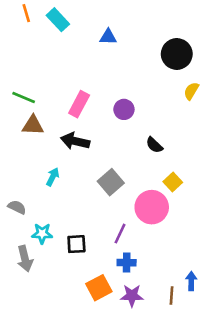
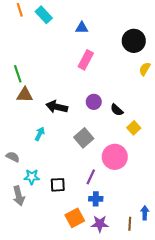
green line: (24, 98) -> (18, 74), turned 48
pink rectangle: (79, 104) -> (86, 60), moved
purple circle: (124, 109) -> (94, 102), moved
yellow square: (173, 182) -> (134, 128), moved

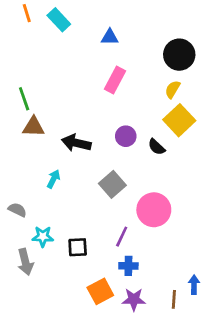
yellow semicircle: (145, 69) -> (173, 89), moved
yellow square: (134, 128) -> (179, 120), moved, size x1.6

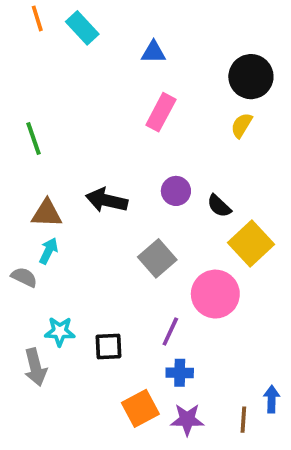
yellow square: (179, 120) -> (251, 243), moved
brown triangle: (33, 127) -> (47, 213), moved
cyan arrow: (53, 179) -> (48, 251), moved
gray semicircle: (17, 210) -> (24, 277), moved

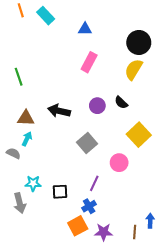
yellow semicircle: (242, 125) -> (134, 69), size x1.5
black semicircle: (219, 206) -> (121, 103), moved
pink circle: (215, 294) -> (119, 163), size x0.7
blue cross: (180, 373) -> (89, 206), moved, turned -32

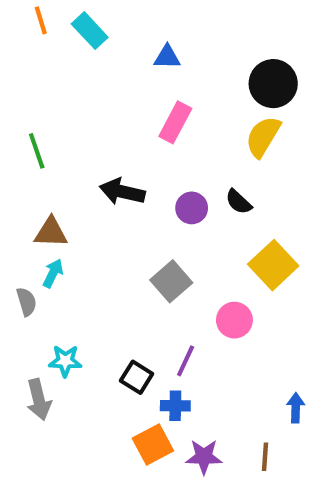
black arrow: (59, 111) -> (122, 192), moved
gray semicircle: (13, 153) -> (26, 302), turned 48
black square: (60, 192) -> (137, 377), moved, turned 35
blue cross: (89, 206) -> (175, 406), turned 32
blue arrow: (150, 221) -> (296, 408), moved

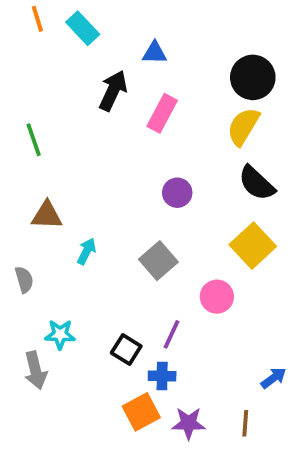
black arrow: (122, 192) -> (113, 91), moved, turned 102
black semicircle: (239, 202) -> (257, 183), moved, size x1.5
cyan arrow: (53, 273) -> (86, 251), moved
blue arrow: (296, 408) -> (274, 378), turned 52

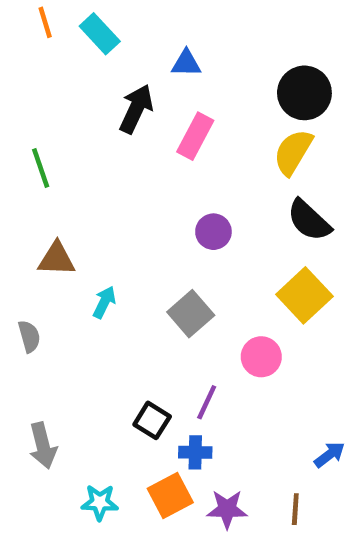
cyan star: (60, 334) -> (100, 502), moved

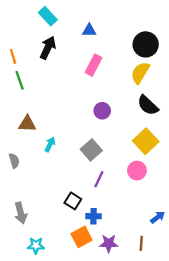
orange line: (45, 22) -> (13, 56), moved
black arrow: (136, 109) -> (48, 48), moved
pink circle: (261, 357) -> (137, 171), moved
purple line: (207, 402) -> (99, 179), moved
cyan star: (100, 502) -> (36, 246), moved

